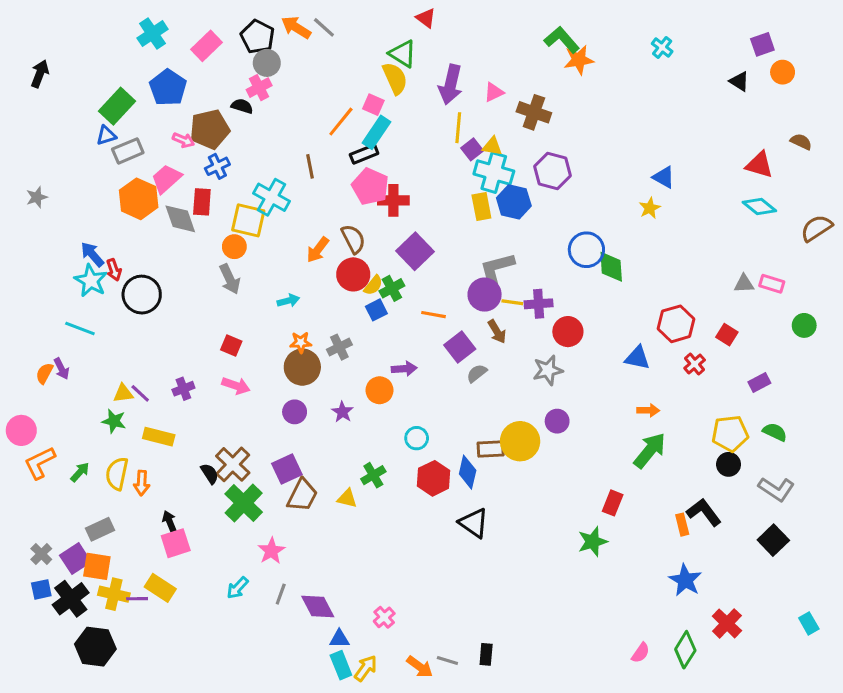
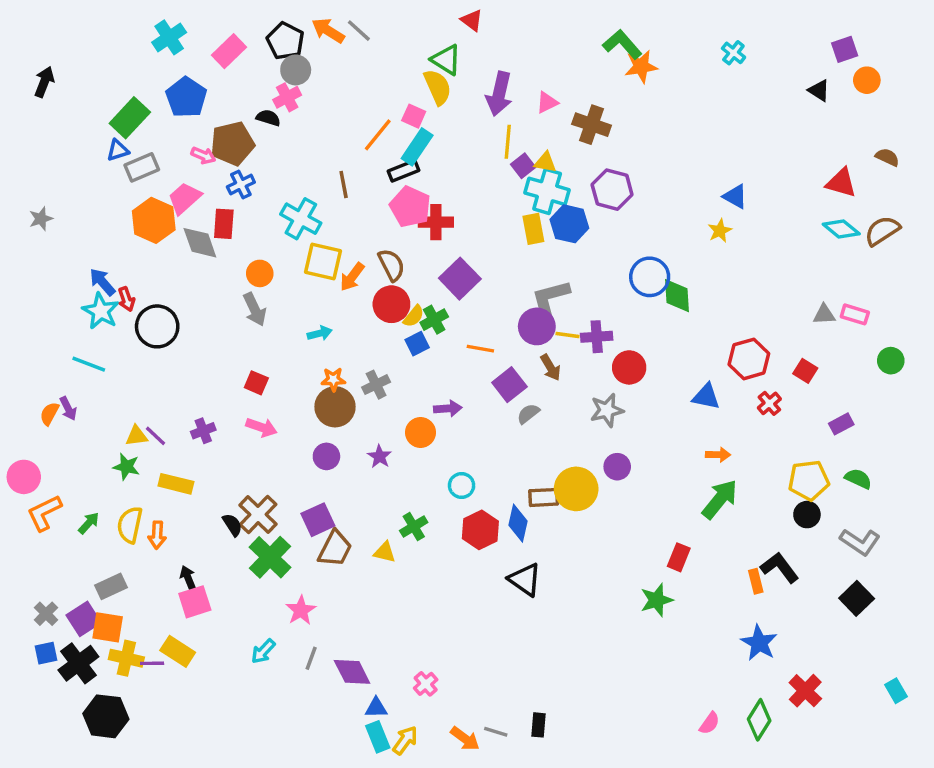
yellow square: (248, 220) -> (323, 261), moved
brown semicircle: (817, 228) -> (882, 231), moved

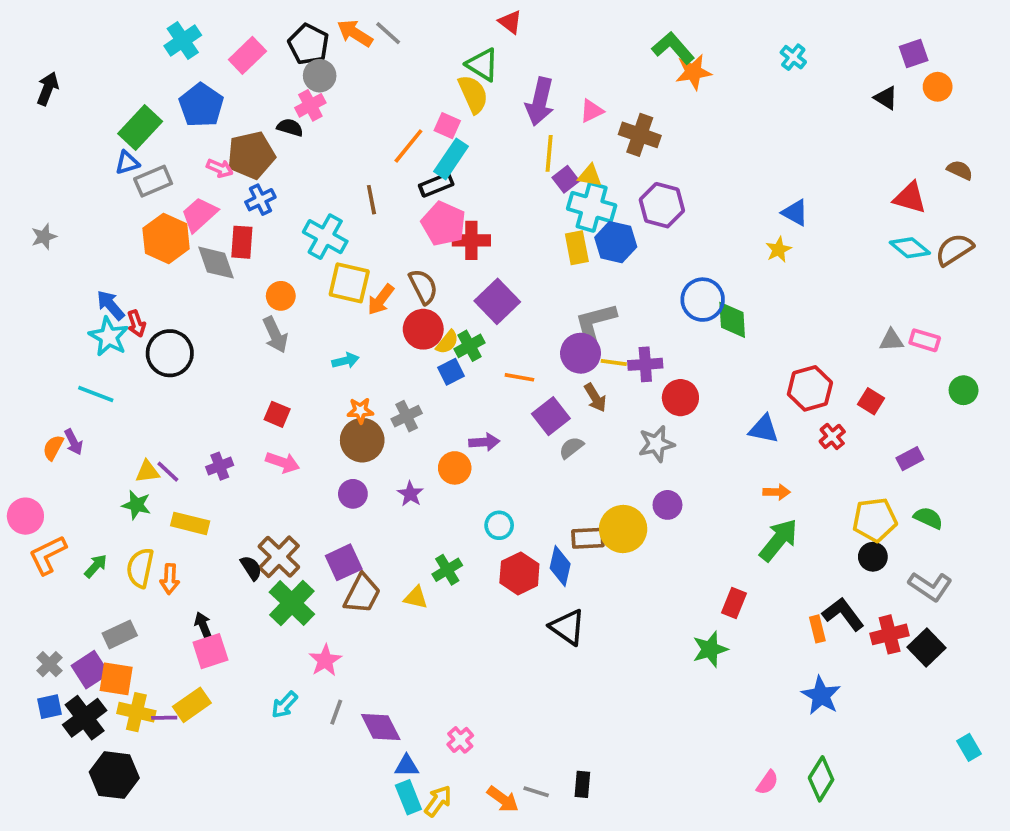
yellow rectangle: (178, 651) -> (192, 705), turned -68
red cross: (805, 691) -> (890, 634), moved, turned 32

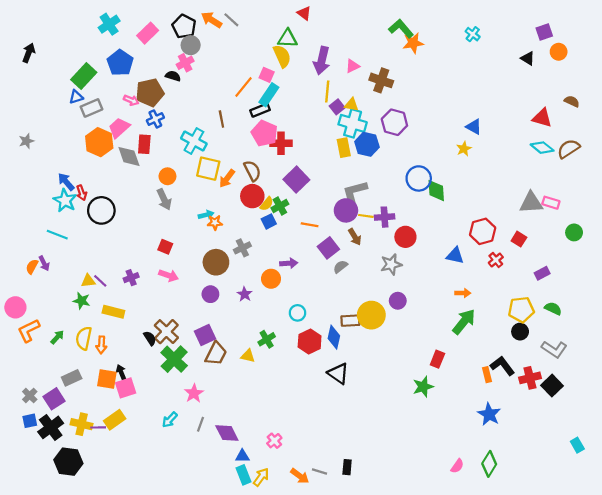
green triangle: (482, 65) -> (288, 39), turned -30
gray triangle: (891, 340) -> (531, 203), size x1.6
orange star: (360, 411) -> (215, 223), moved
orange square: (116, 679) -> (107, 379), moved

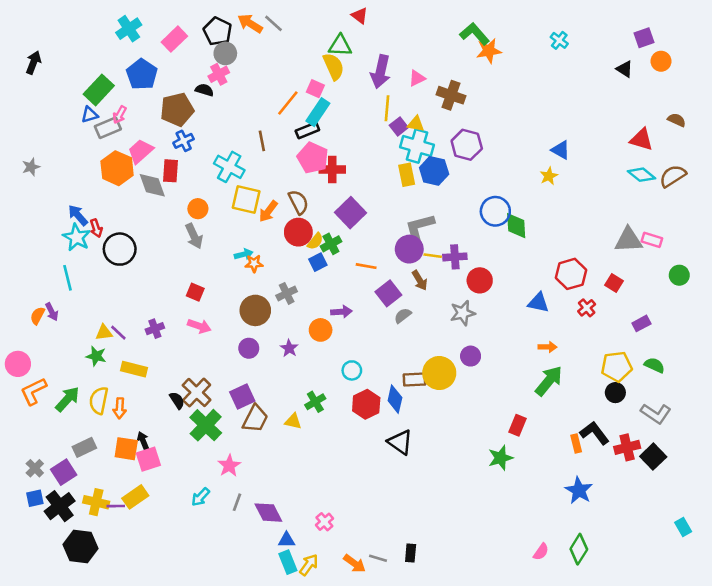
pink arrow: (131, 100) -> (120, 115), moved, turned 96
cyan line: (57, 235) -> (67, 278), turned 55
green arrow: (57, 337) -> (67, 399), size x1.5

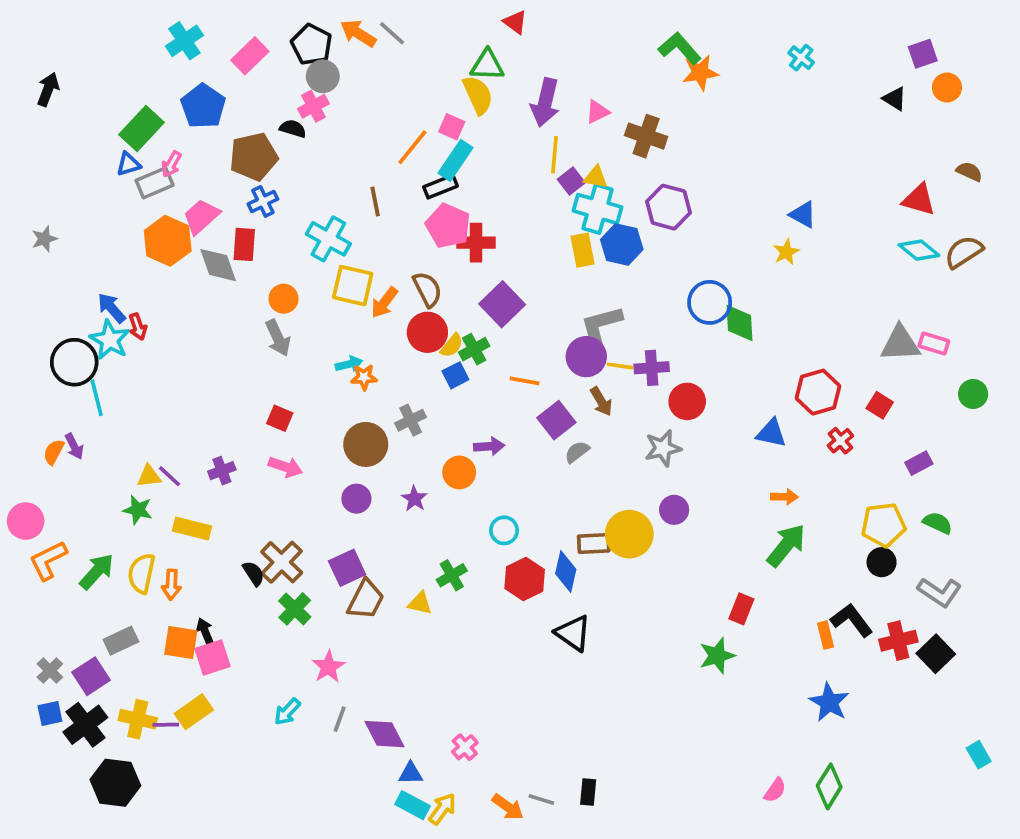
black circle: (120, 249) -> (74, 362), moved
green cross: (206, 425) -> (295, 609), size x0.7
cyan rectangle: (288, 562) -> (412, 805), turned -40

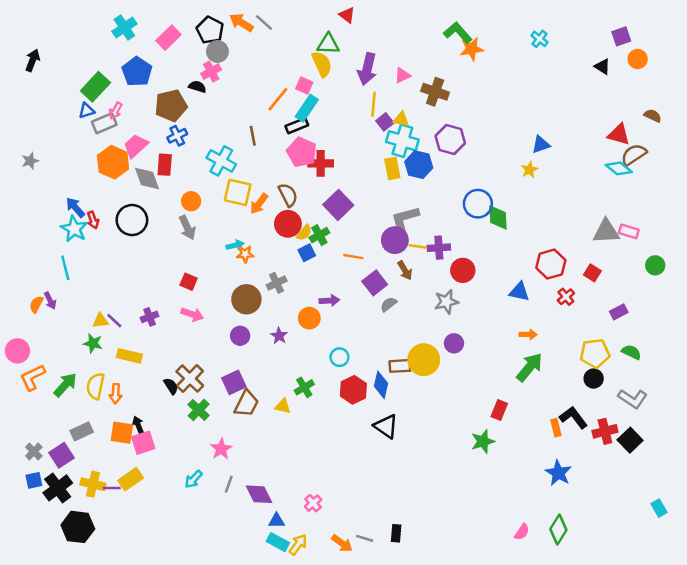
blue triangle: (803, 215) -> (541, 145), turned -48
brown semicircle: (964, 252) -> (634, 155), moved
black circle: (74, 362) -> (132, 220), moved

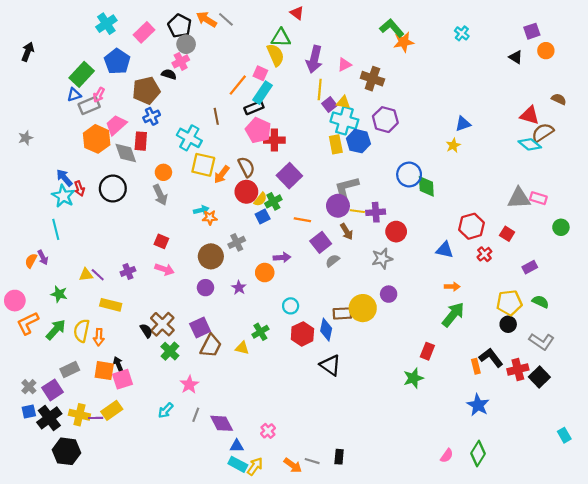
green star: (93, 343) -> (59, 294), moved

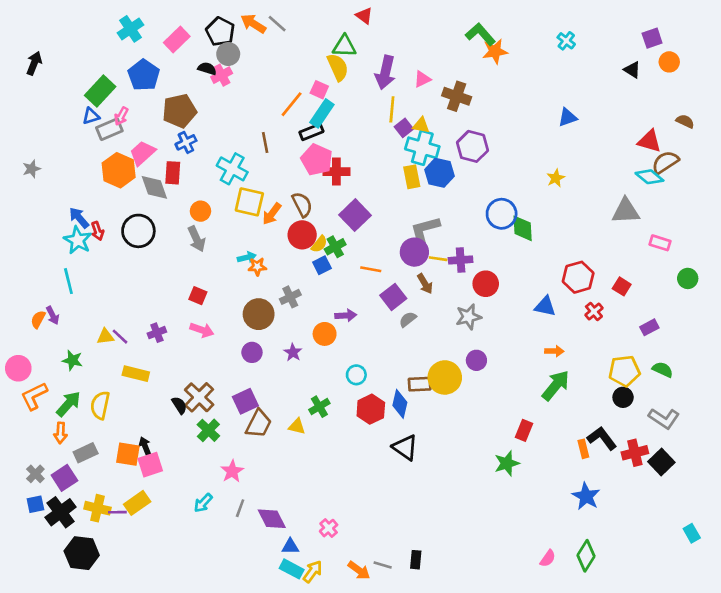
black semicircle: (169, 74) -> (207, 69), moved
blue triangle: (463, 124) -> (568, 117), moved
gray triangle: (519, 198) -> (626, 211), moved
orange arrow: (99, 337) -> (61, 433), moved

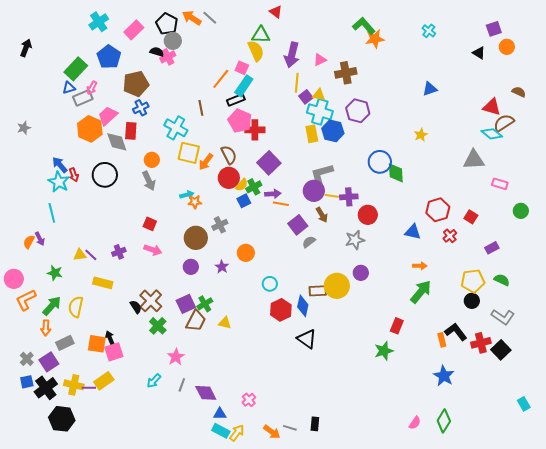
brown cross: (457, 96) -> (346, 73), turned -30
purple arrow: (346, 315) -> (273, 194), moved
green cross: (319, 407) -> (205, 304), moved

